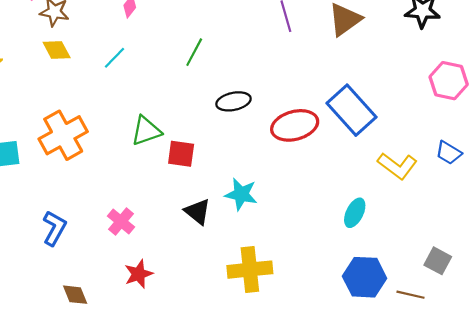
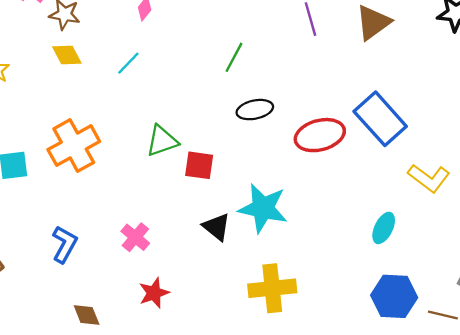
green line: (194, 52) -> (234, 57), moved
cyan star: (241, 194) -> (263, 208), size x1.4

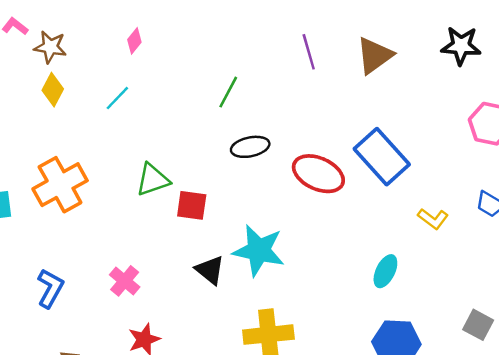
yellow diamond: (67, 55) -> (53, 90), turned 56
red ellipse: (320, 135) -> (318, 174), turned 39
yellow L-shape: (429, 178) -> (433, 219), size x0.7

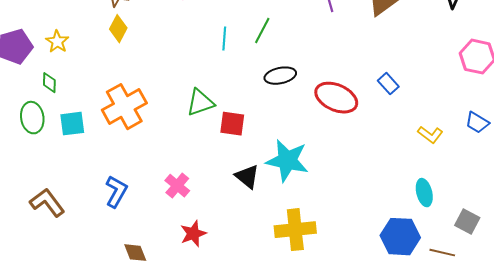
cyan line: (117, 98) -> (224, 39), moved, turned -40
blue rectangle: (382, 157) -> (388, 84), size x0.5
cyan ellipse: (385, 271) -> (424, 193), moved, turned -40

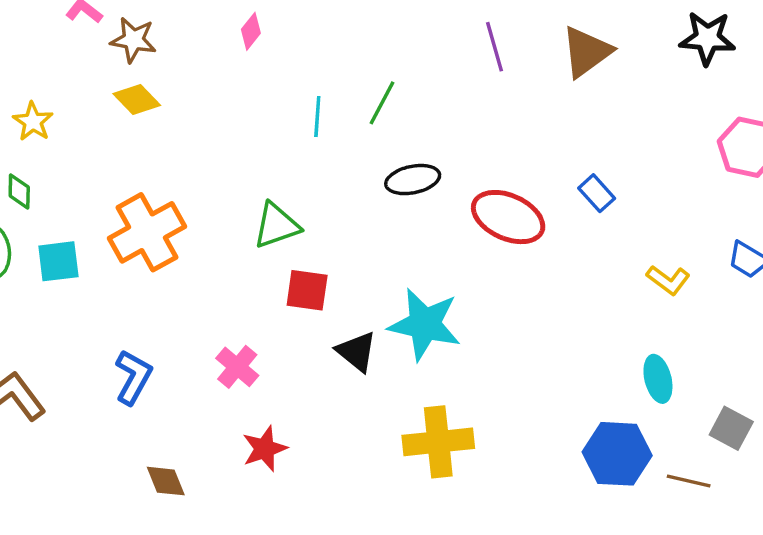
yellow diamond: (118, 29) -> (137, 99), turned -72
red square: (232, 124) -> (307, 290), moved

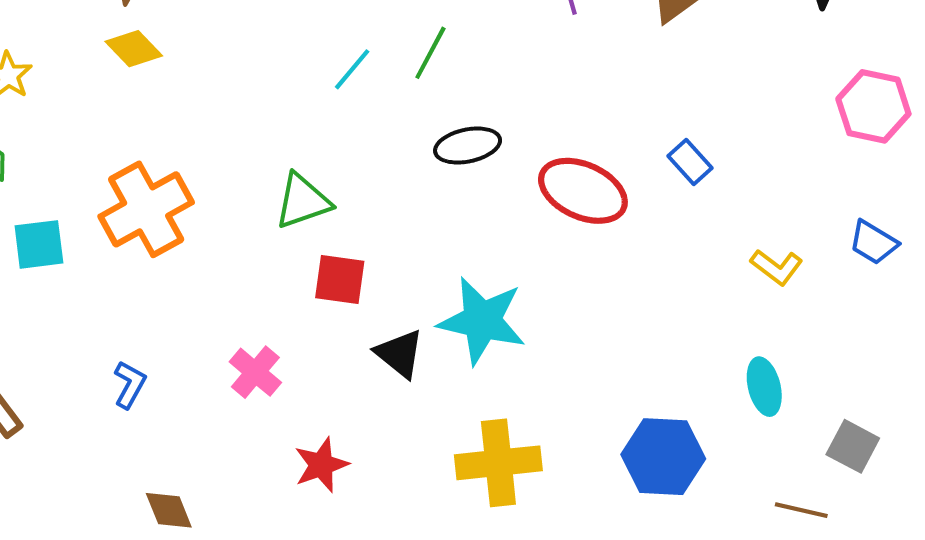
cyan line: (317, 117) -> (352, 69), turned 36
blue L-shape: (133, 377) -> (130, 385), size x0.7
red star: (265, 449) -> (321, 465), moved
blue hexagon: (617, 454) -> (663, 457), moved

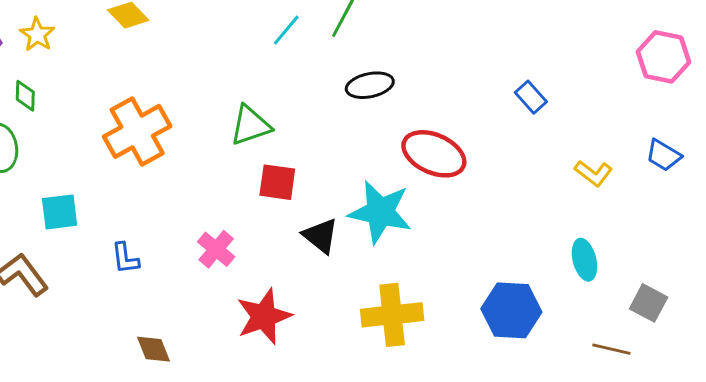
red ellipse: (583, 191) -> (434, 154), moved
cyan square: (39, 244) -> (60, 212), moved
blue L-shape: (130, 385) -> (125, 258), turned 144
red star: (321, 465) -> (264, 316), size x1.4

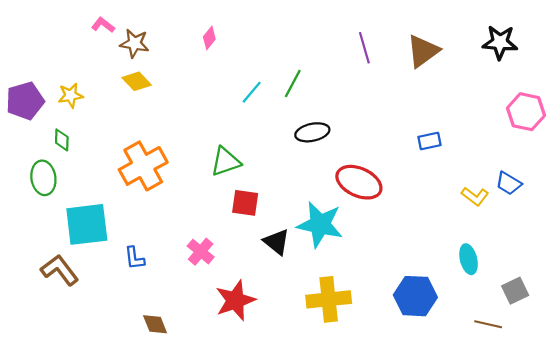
yellow star: (37, 35) -> (70, 95), turned 30
blue rectangle: (531, 97) -> (429, 141), turned -60
blue trapezoid: (664, 155) -> (509, 183), moved
cyan square: (60, 212) -> (87, 224), size x1.6
gray square: (649, 303) -> (515, 291), turned 36

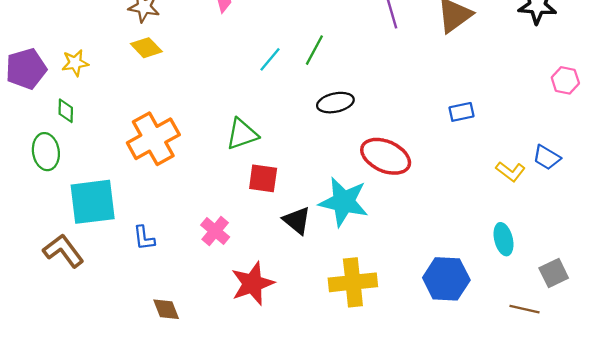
pink hexagon: (526, 112) -> (565, 80), size x0.7

